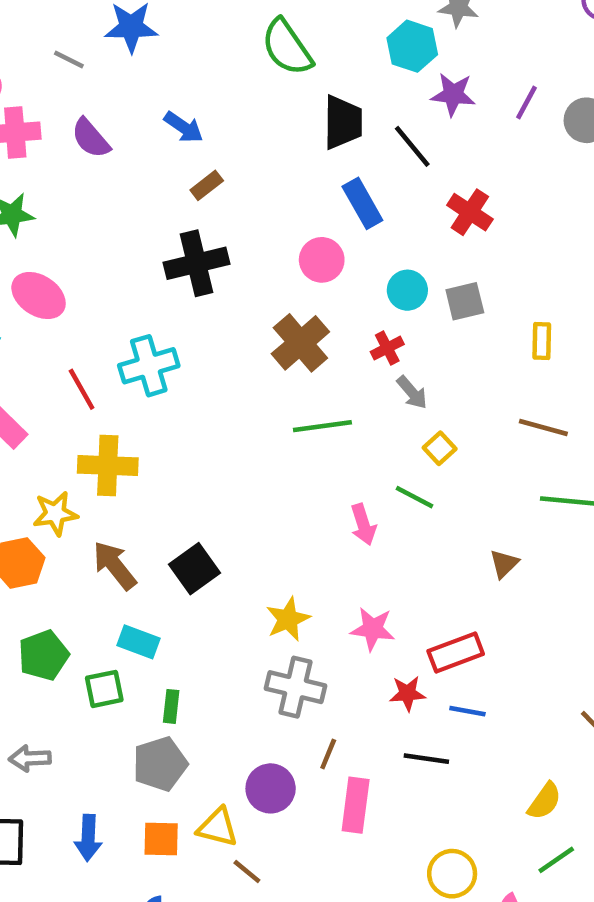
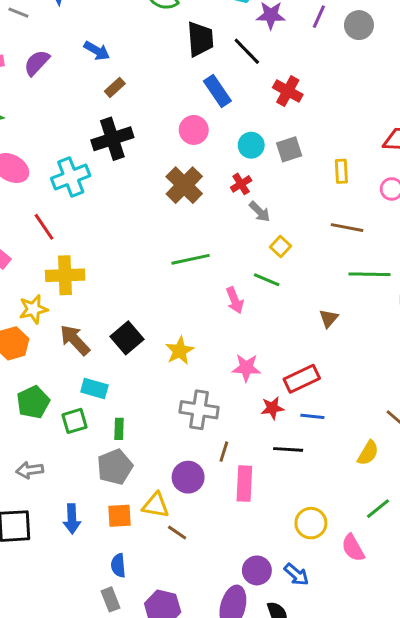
purple semicircle: (91, 138) -> (37, 63), turned 88
cyan cross: (149, 366) -> (71, 177), moved
green line: (322, 426) -> (191, 259), moved
yellow star: (288, 619) -> (180, 351), moved
yellow semicircle: (544, 801) -> (368, 453), moved

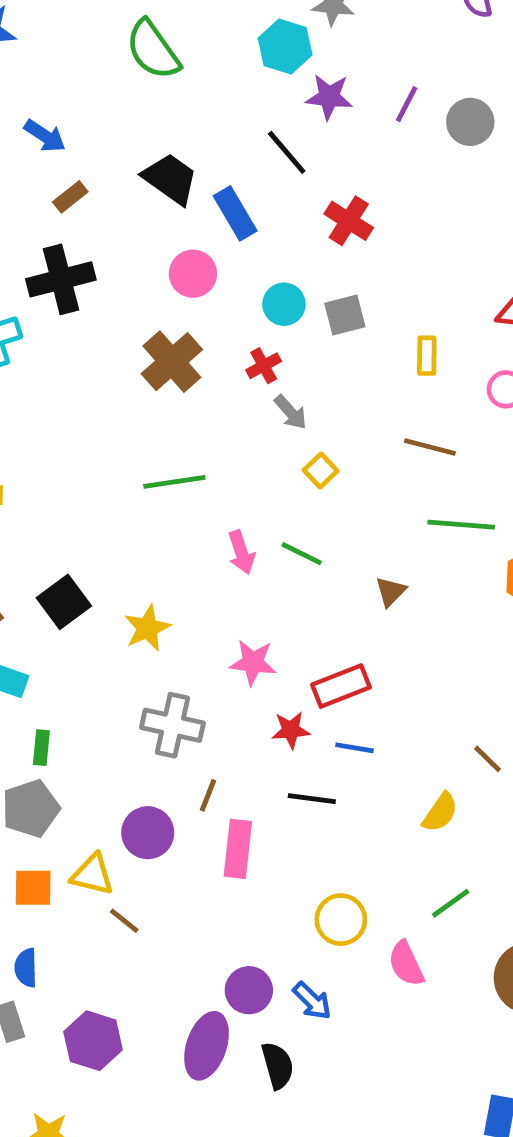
black trapezoid: (200, 39) -> (170, 179), moved, turned -54
green line: (267, 280) -> (302, 554), moved

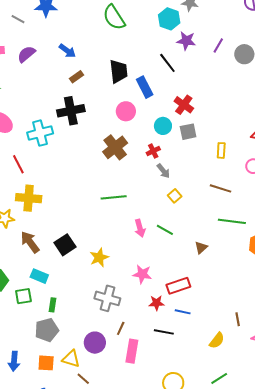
black trapezoid: (170, 179) -> (118, 71), turned 45
red cross: (349, 221) -> (184, 105), moved
brown line: (488, 759) -> (238, 319), turned 32

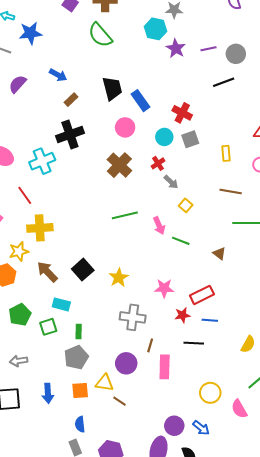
purple star: (186, 41) -> (176, 48), turned 30
purple line: (218, 45) -> (209, 49), turned 56
black line: (167, 63) -> (224, 82), moved, turned -65
pink arrow: (140, 228) -> (159, 226), moved
brown triangle: (201, 248) -> (219, 254), turned -32

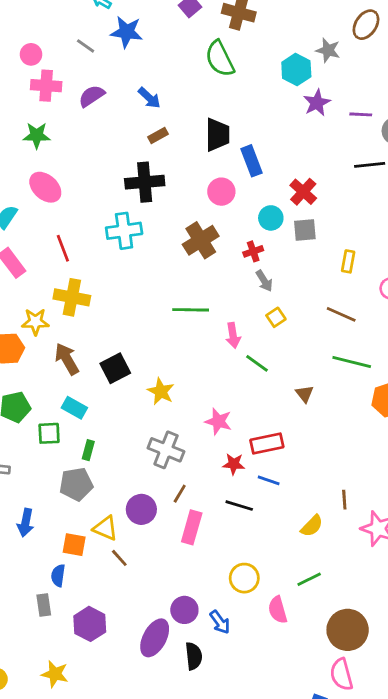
cyan cross: (42, 161) -> (124, 231), moved
yellow star: (119, 278) -> (161, 391), turned -30
orange square: (80, 391) -> (74, 545), moved

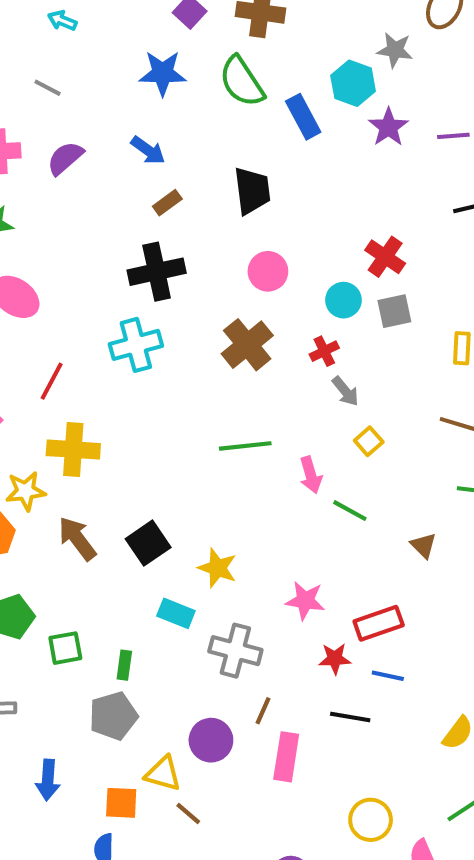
blue star: (127, 32) -> (163, 73), moved
blue rectangle: (251, 161) -> (303, 117), moved
red line: (63, 248) -> (52, 381), turned 56
cyan rectangle: (74, 408) -> (176, 613), moved

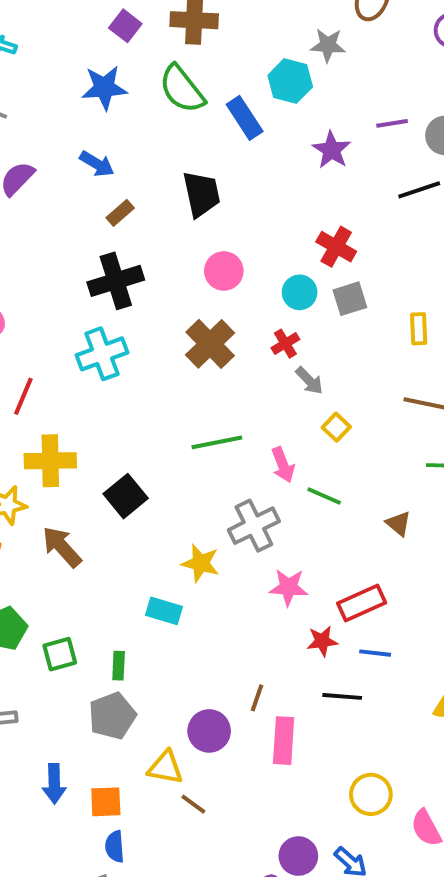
purple star: (388, 127) -> (331, 150), moved
black square: (148, 543) -> (126, 496), moved
gray cross: (235, 651) -> (254, 526), moved, turned -36
orange square: (121, 803) -> (106, 802), moved

